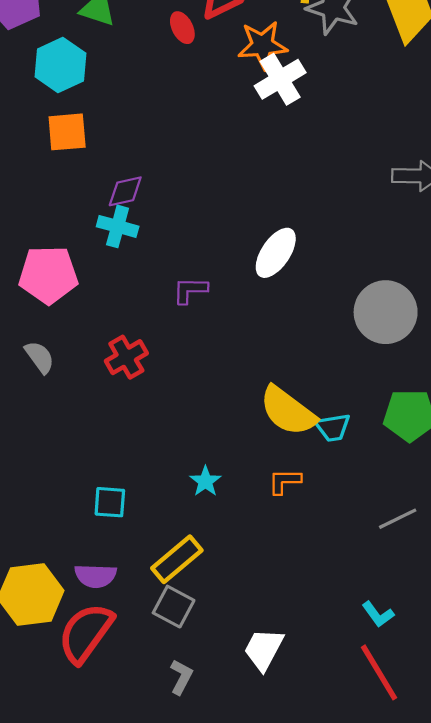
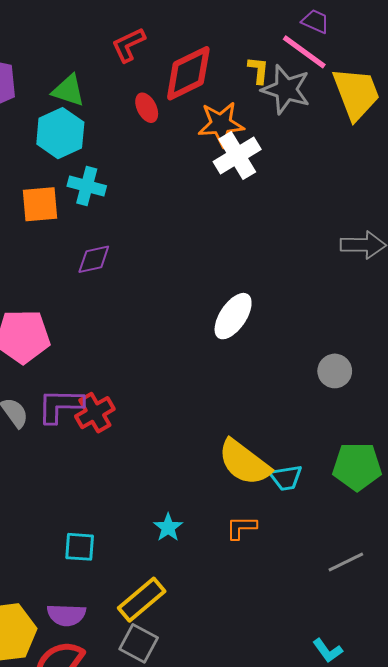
cyan hexagon: (60, 65) -> (60, 133), moved
cyan cross: (118, 226) -> (87, 186), moved
purple L-shape: (190, 290) -> (60, 406), moved, size x1.4
gray circle: (386, 312) -> (335, 371), size x0.6

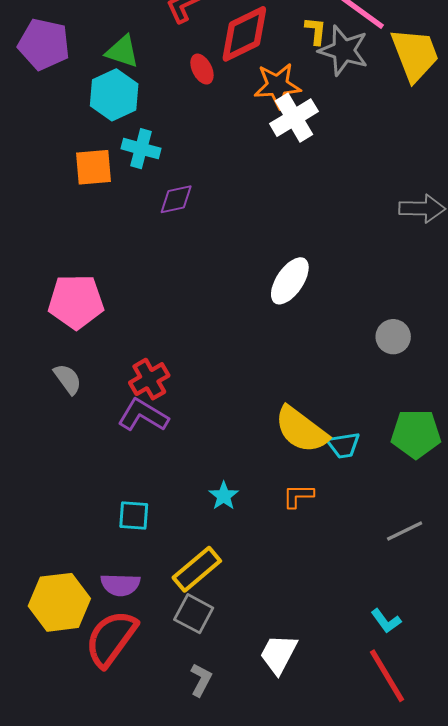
purple diamond: (94, 259) -> (176, 199), moved
purple L-shape: (60, 406) -> (143, 415), moved, turned 30

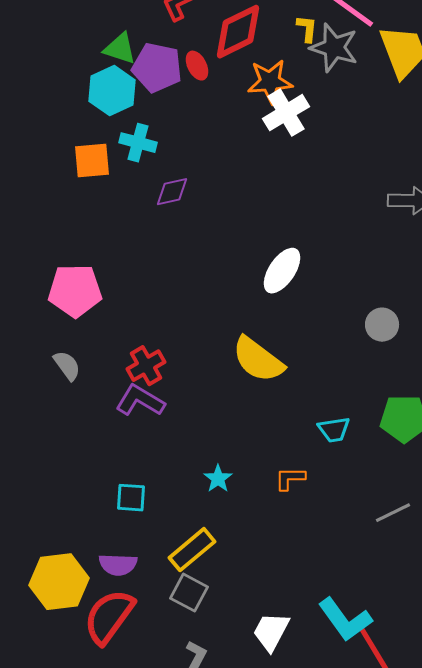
purple pentagon: (44, 44) -> (157, 68), moved
yellow semicircle: (301, 430) -> (258, 360), moved
cyan L-shape: (386, 621) -> (345, 620), moved, size x1.8

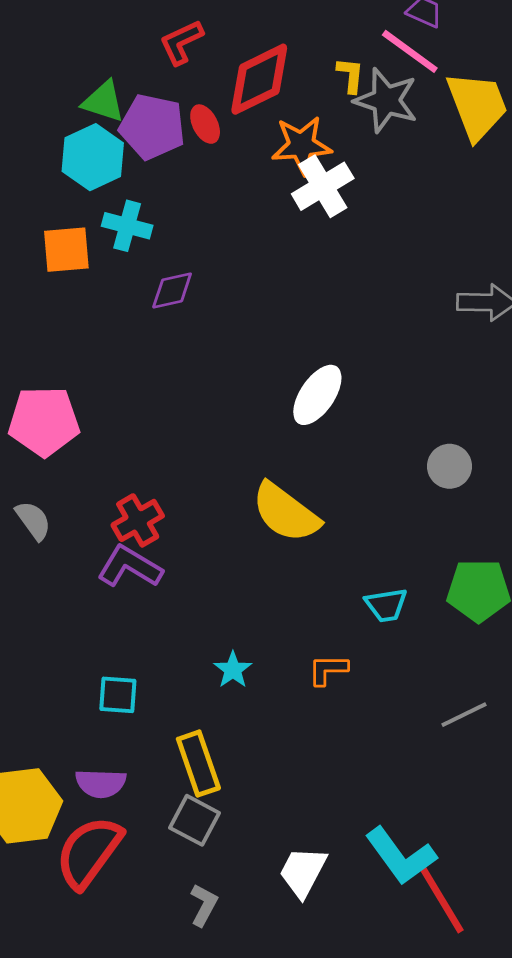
yellow rectangle: (192, 550) -> (198, 764), turned -69

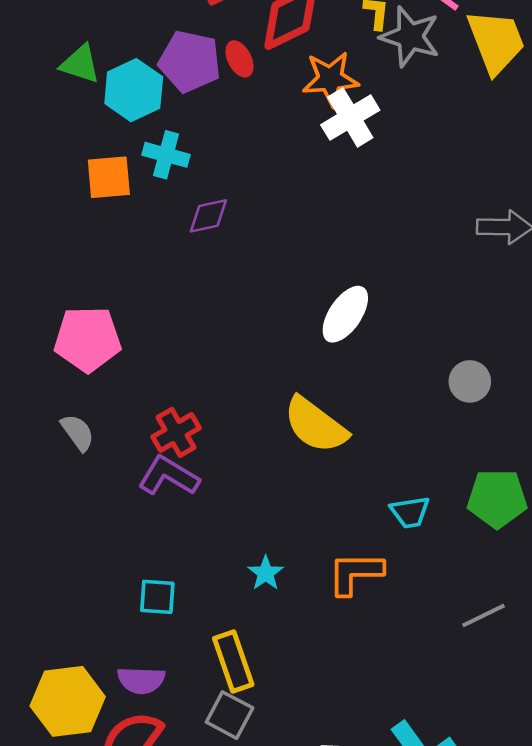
green triangle: (103, 102) -> (80, 64), moved
orange L-shape: (328, 670) -> (355, 573), size x1.5

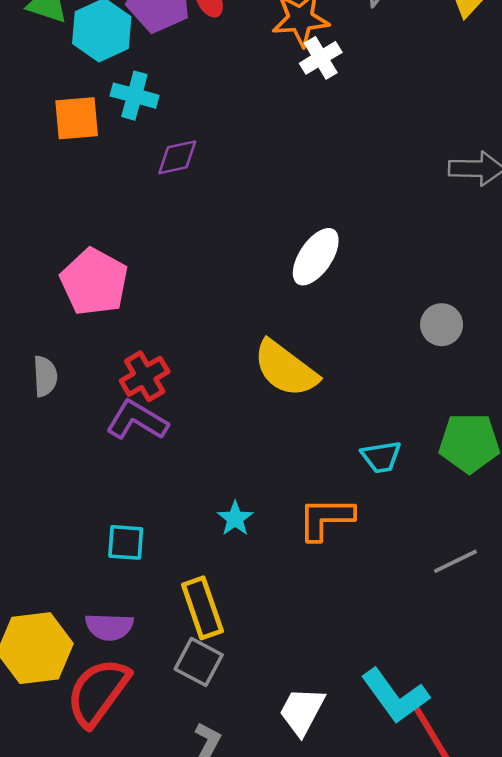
white cross: (350, 117) -> (321, 58), size x0.7
pink pentagon: (88, 339) -> (94, 282), moved, turned 30
gray semicircle: (78, 432) -> (45, 376), turned 33

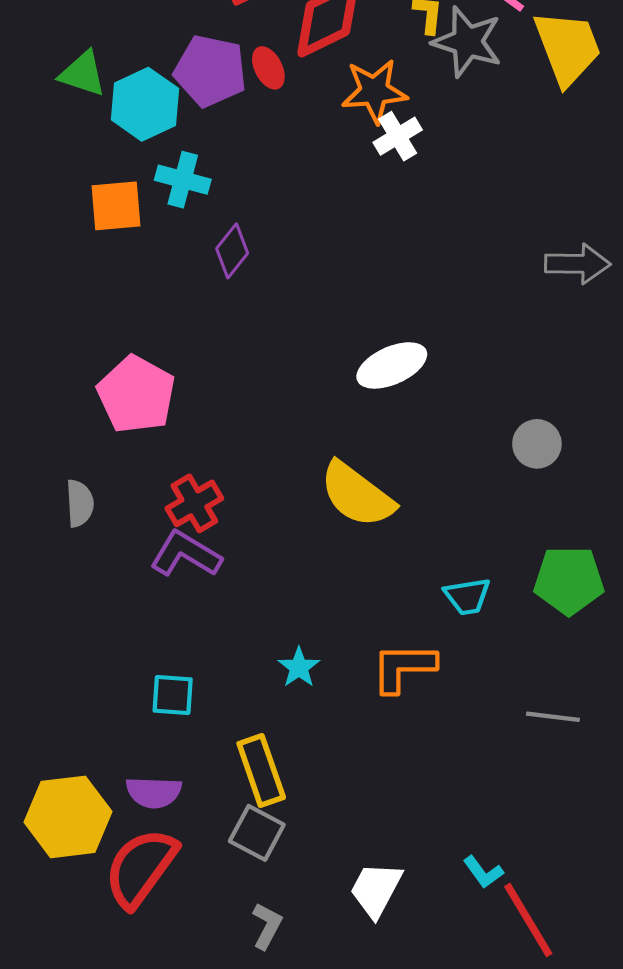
purple diamond: (177, 157) -> (232, 251), turned -39
white ellipse: (316, 257) -> (392, 365), turned 32
gray line: (455, 561) -> (553, 717), turned 33
cyan L-shape: (395, 696) -> (483, 872), size x0.5

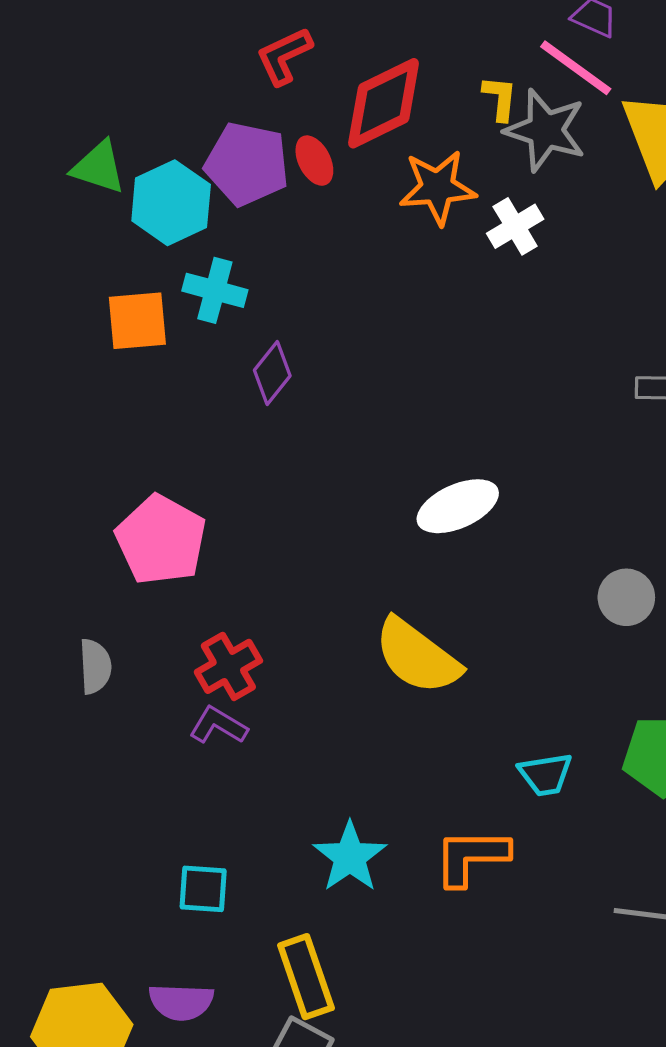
white cross: (398, 136) -> (515, 226), moved
purple L-shape: (186, 554) -> (218, 725), size x0.7
cyan star: (299, 667) -> (350, 857), size x1.5

